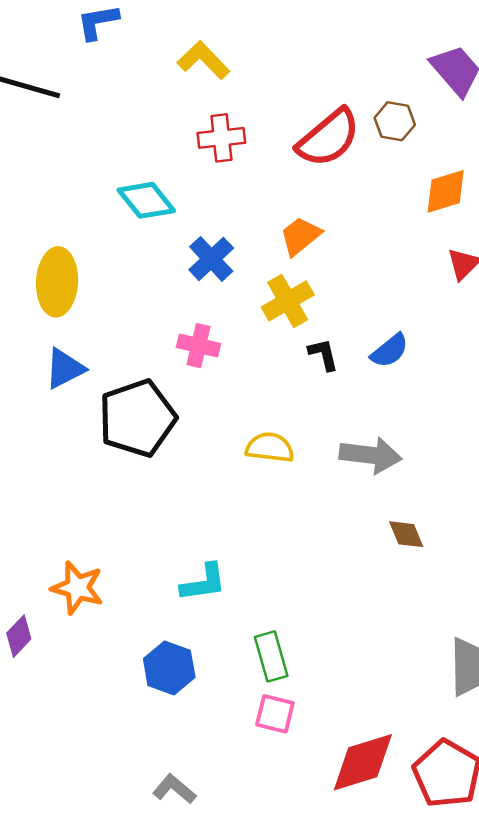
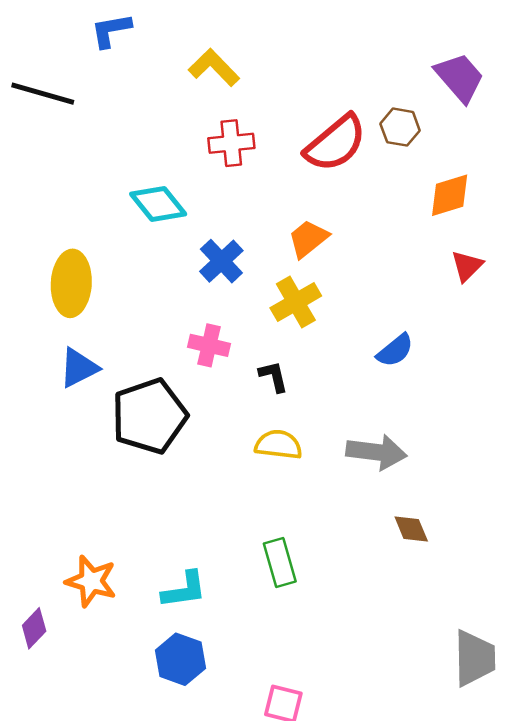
black L-shape: (323, 354) -> (273, 376), moved
cyan L-shape: (204, 583) -> (184, 590), moved
green rectangle: (271, 656) -> (280, 562), moved

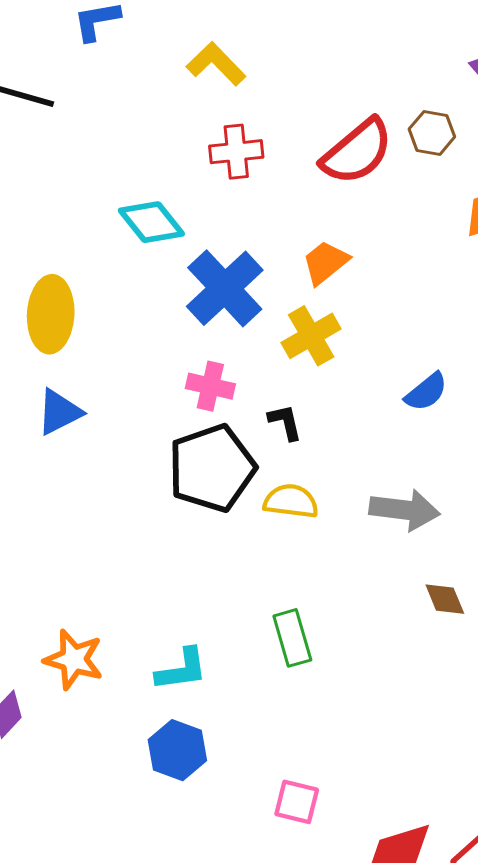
blue cross: (221, 261) -> (225, 288), size x1.5
black pentagon: (149, 416) -> (212, 468), moved

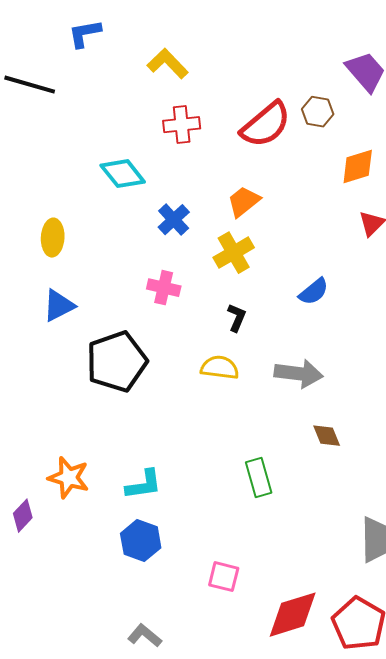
blue cross: (225, 288) -> (174, 220), size x0.6
yellow ellipse: (51, 314) -> (53, 238), size x0.7
black L-shape: (285, 422) -> (237, 318), moved, turned 36
black pentagon: (212, 468) -> (117, 362), moved
green rectangle: (292, 638) -> (259, 478), moved

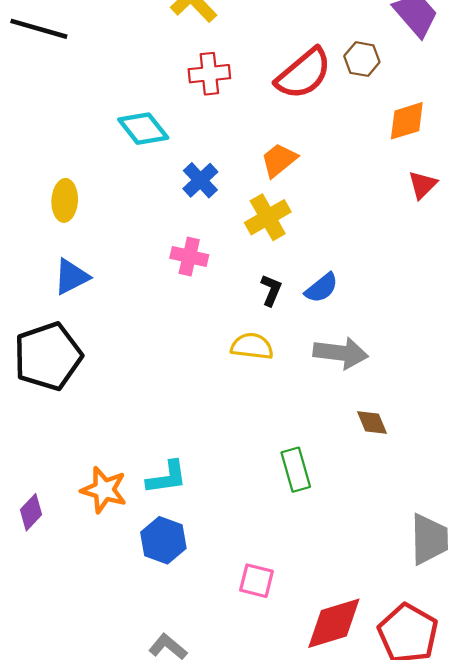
blue semicircle: (314, 292) -> (322, 288), moved
black pentagon: (117, 362) -> (48, 356), moved
orange star: (69, 478) -> (104, 490), moved

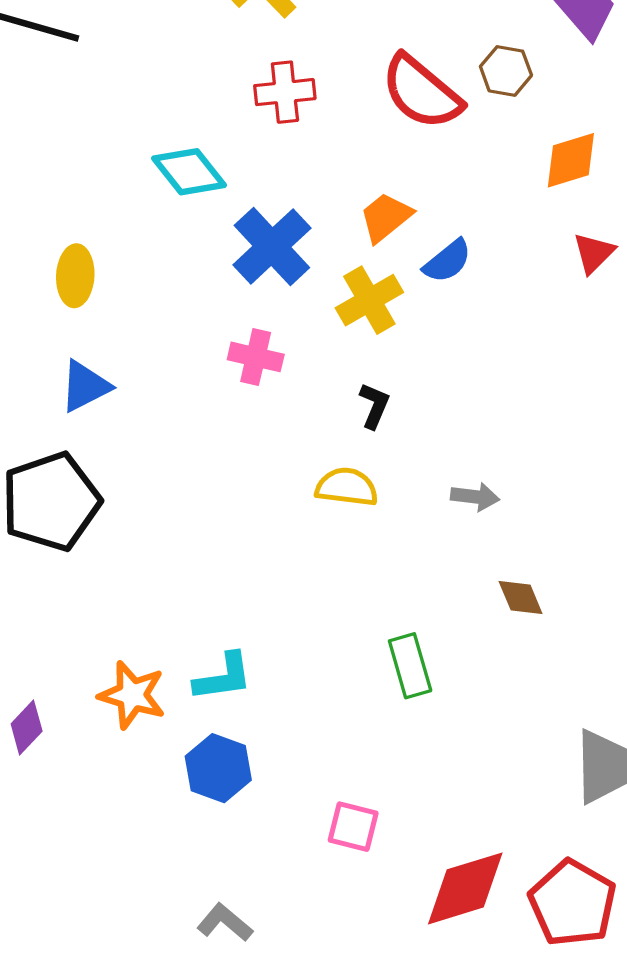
red semicircle: (304, 74) -> (421, 92), turned 80
blue cross: (200, 180) -> (272, 246), size x1.5
blue semicircle: (322, 288) -> (447, 261), moved
gray arrow: (341, 353) -> (475, 497), size x0.6

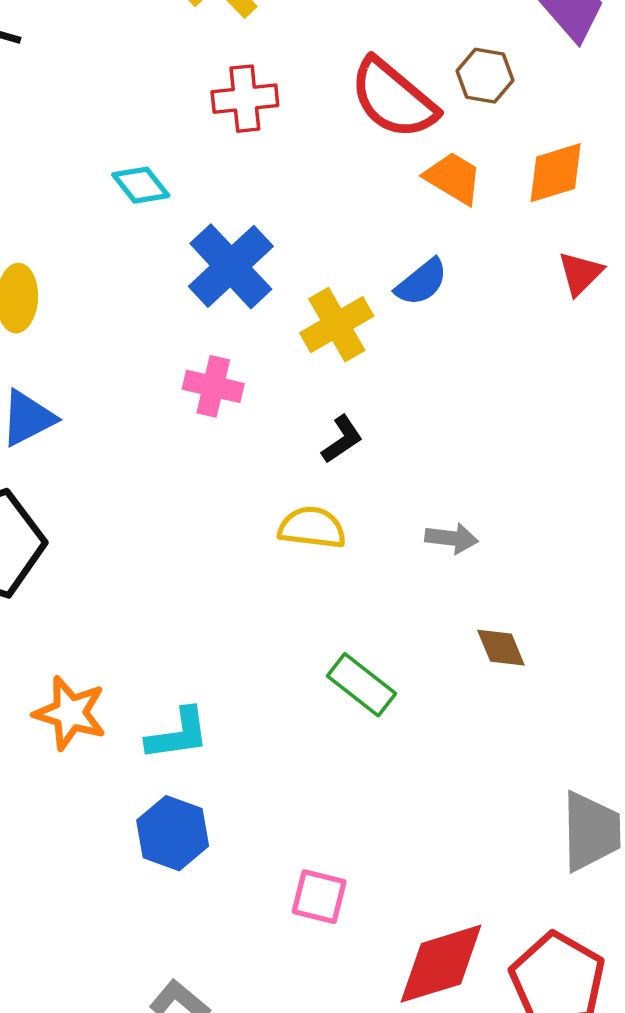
cyan diamond: (189, 172) -> (141, 185), size x0.7
orange trapezoid: (386, 217) -> (453, 178), moved, turned 70
black L-shape: (374, 406) -> (342, 439), turned 33
green rectangle: (410, 666) -> (361, 685), moved, turned -36
orange star: (132, 695) -> (70, 713), moved

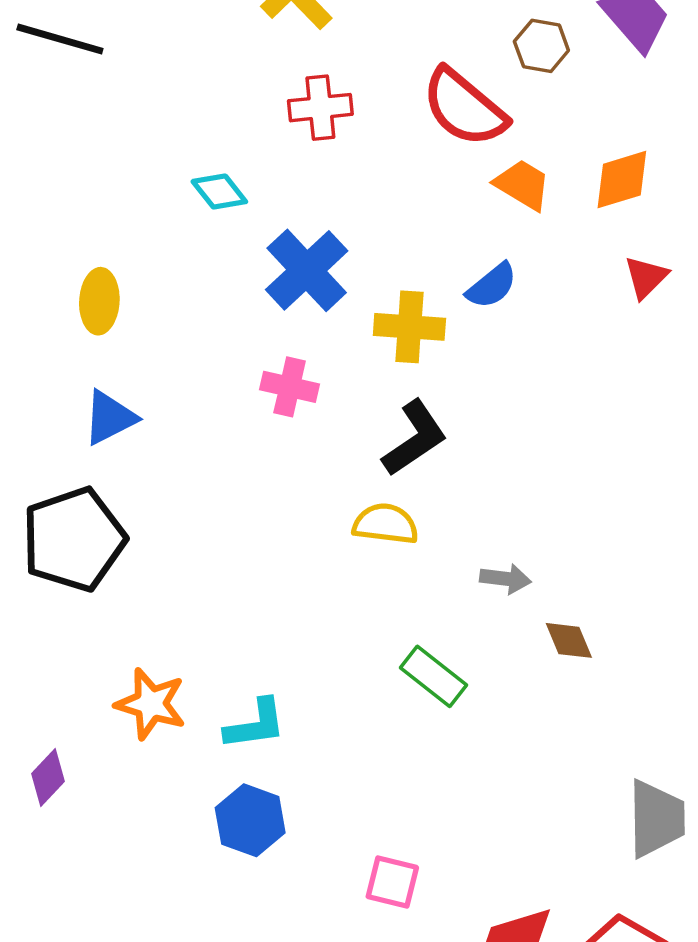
brown hexagon: (485, 76) -> (541, 46), moved
yellow cross: (337, 325) -> (409, 327), turned 34
black L-shape: (342, 439) -> (415, 438), size x1.6
gray arrow: (452, 538) -> (505, 579), moved

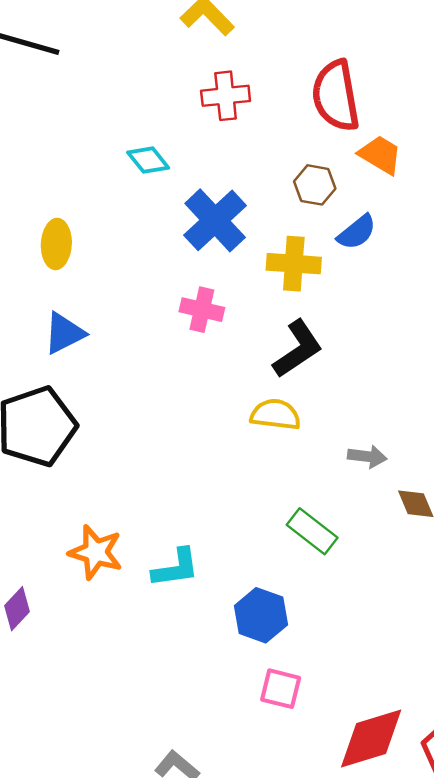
brown hexagon: (541, 46) -> (315, 185), moved
red semicircle: (464, 108) -> (336, 96), turned 40
blue hexagon: (250, 820) -> (261, 615), moved

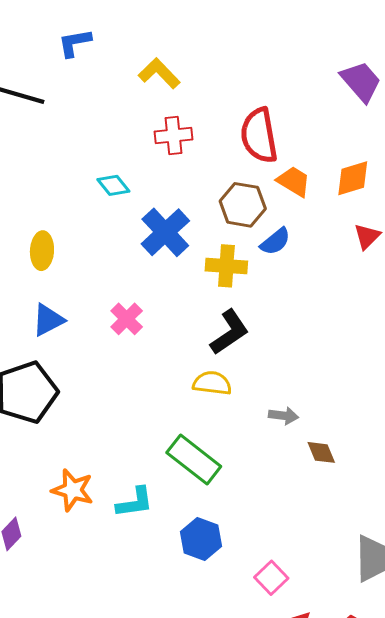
brown hexagon: (315, 185) -> (243, 205), size x1.4
pink cross: (202, 310) -> (127, 319), moved, turned 32
green rectangle: (312, 531) -> (194, 460), moved, size x1.4
pink square: (281, 689) -> (271, 578), moved, turned 32

